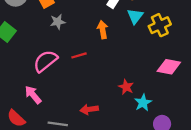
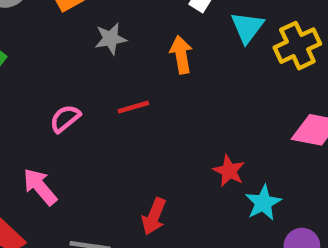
gray star: (58, 22) -> (111, 39), moved
pink semicircle: (45, 61) -> (65, 118), size x0.6
red arrow: (89, 109) -> (154, 216), turned -60

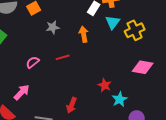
pink arrow: (40, 187) -> (22, 92), turned 84

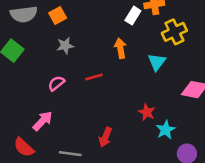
cyan triangle: (113, 22) -> (157, 62), moved
gray star: (53, 27) -> (65, 46), moved
yellow cross: (135, 30) -> (174, 32), moved

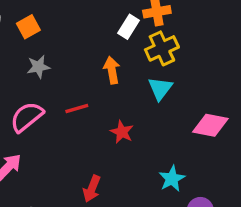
yellow cross: (174, 32) -> (162, 48), moved
pink semicircle: (56, 83) -> (27, 117), size x1.5
red star: (147, 112) -> (122, 132), moved

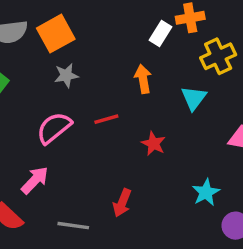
orange square: (28, 27) -> (56, 34), size x1.5
yellow cross: (162, 48) -> (218, 56), moved

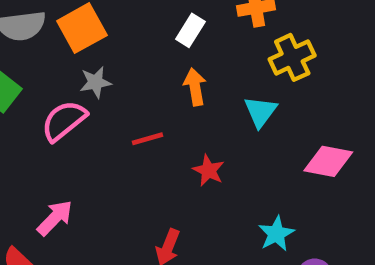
white rectangle: (161, 34) -> (190, 30), moved
pink semicircle: (54, 128) -> (64, 121), moved

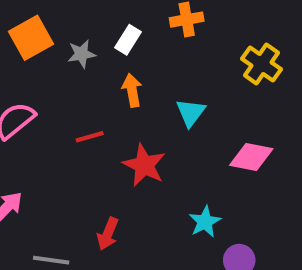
yellow cross: (292, 57) -> (261, 64), moved, turned -30
gray star: (96, 82) -> (82, 54), moved
red star: (209, 170) -> (144, 165), size x1.5

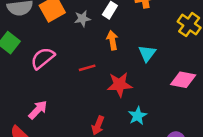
red star: (144, 165) -> (120, 85), turned -30
cyan star: (205, 222) -> (138, 116), moved

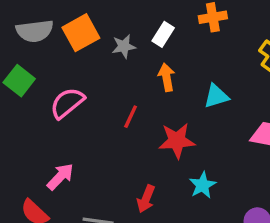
cyan triangle: (147, 53) -> (216, 96), turned 36
red line: (87, 68) -> (131, 117), turned -49

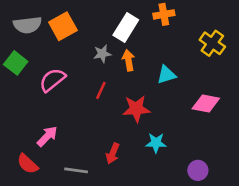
white rectangle: (163, 34) -> (126, 28), size x1.5
gray star: (124, 46) -> (102, 54), moved
cyan star: (203, 185) -> (156, 143), turned 30

